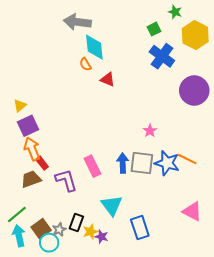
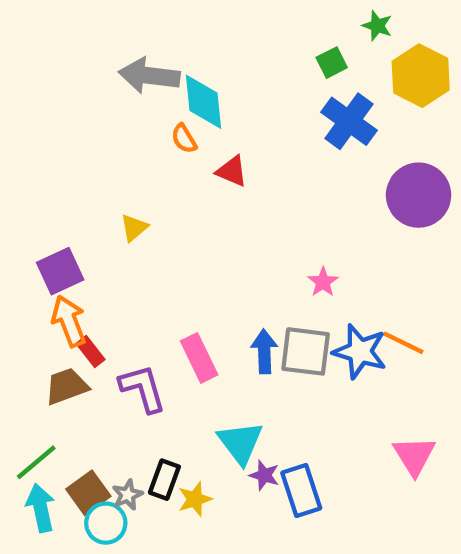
gray arrow: (77, 22) -> (149, 76), moved
yellow triangle: (20, 106) -> (134, 228), moved
pink triangle: (192, 211) -> (414, 456), turned 30
purple star: (102, 237) -> (264, 475), moved

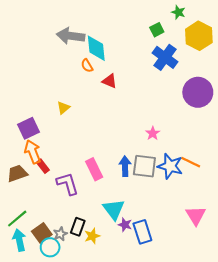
brown trapezoid: (67, 386) -> (17, 173), moved

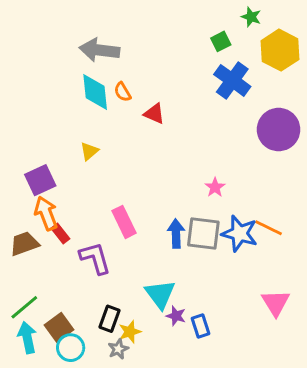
cyan diamond: (96, 48) -> (95, 92), moved
pink rectangle: (94, 169) -> (124, 222), moved
blue rectangle: (142, 232) -> (201, 326), size x0.7
gray star: (60, 234) -> (118, 349), moved

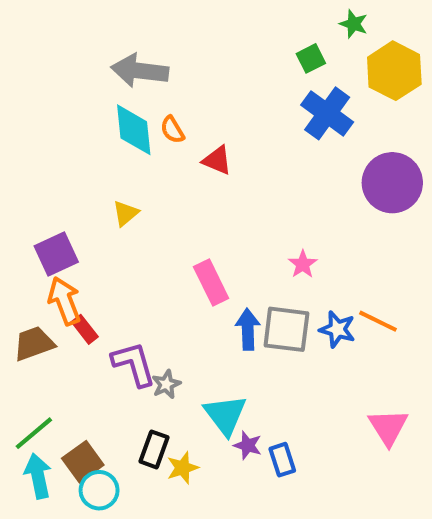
pink rectangle: (124, 222) -> (211, 282), moved
blue star: (240, 234) -> (337, 329), size x0.7
gray star: (118, 349) -> (166, 384), moved

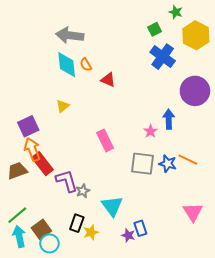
red rectangle: (85, 329) -> (42, 164), size x1.6
blue arrow: (248, 329) -> (169, 119), moved
purple star: (248, 445) -> (128, 235), moved

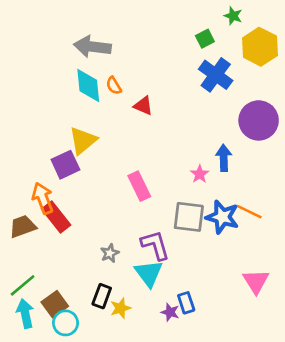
yellow triangle: (63, 106) -> (83, 141), size x1.6
purple square: (28, 126) -> (65, 165), moved
blue star: (168, 164) -> (222, 217), size x1.4
purple L-shape: (67, 181) -> (155, 245), moved

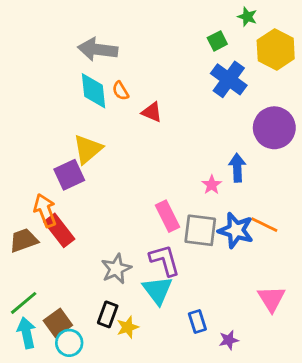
pink rectangle: (139, 186) -> (167, 216), moved
gray star: (110, 253) -> (116, 269), size x1.5
purple star: (170, 312) -> (229, 340), moved, turned -30

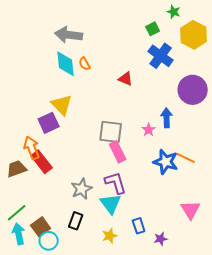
red triangle: (152, 112) -> (126, 79), moved
yellow triangle: (88, 149) -> (62, 105), turned -35
gray square: (200, 230) -> (111, 132), moved
yellow star: (128, 327) -> (110, 236), moved

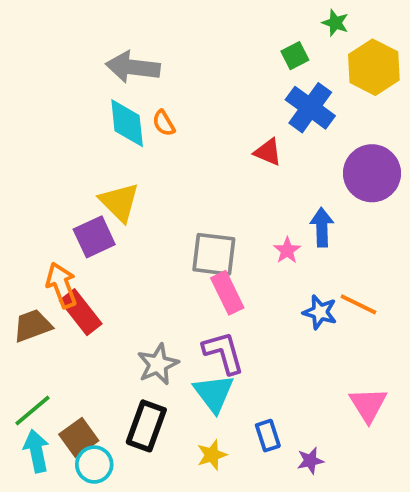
red triangle: (126, 79) -> (268, 152), moved
blue star: (166, 162) -> (320, 312), size x0.7
black rectangle: (76, 221) -> (146, 426), size x1.4

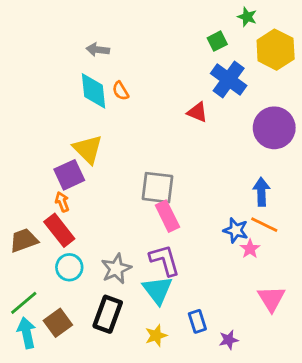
gray arrow: (133, 67) -> (98, 50), size x0.6
blue arrow: (322, 227) -> (261, 192), moved
pink star: (287, 250) -> (250, 249), moved
orange arrow: (61, 285) -> (62, 202), moved, size x0.6
cyan circle: (94, 465) -> (69, 267), moved

